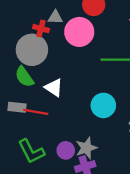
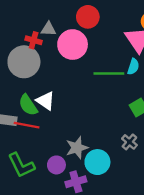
green semicircle: (24, 77) -> (28, 105), moved
cyan circle: (103, 105) -> (97, 162), moved
gray star: (86, 148) -> (77, 148), moved

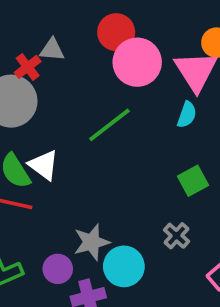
red cross: (34, 40) -> (28, 67), turned 35
pink circle: (73, 45) -> (137, 62), moved
green line: (109, 74) -> (109, 125), moved, turned -40

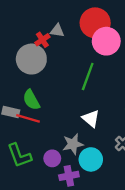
red circle: (116, 32) -> (95, 23), size x1.4
green line: (109, 125) -> (88, 77), turned -36
white triangle: (44, 165) -> (91, 119), moved

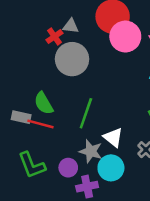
gray circle: (31, 59) -> (72, 59), moved
green line: (88, 77) -> (86, 113), moved
white triangle: (91, 119) -> (113, 137), moved
gray star: (73, 144) -> (91, 151), turned 30

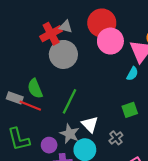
red cross: (54, 36) -> (51, 34), size x1.5

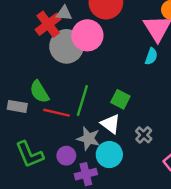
pink circle: (110, 41) -> (87, 35), moved
red line: (30, 106) -> (57, 113), moved
green square: (130, 110) -> (120, 99), moved, turned -35

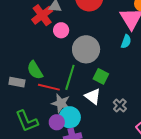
pink circle: (87, 35) -> (61, 30), moved, size x0.6
gray circle: (67, 46) -> (86, 49), moved
gray star: (88, 139) -> (61, 103), moved
cyan circle: (109, 155) -> (70, 117), moved

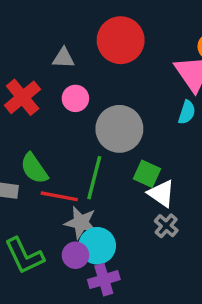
red cross: (42, 15) -> (23, 97), moved
white triangle: (93, 96) -> (161, 194), moved
gray cross: (120, 105) -> (166, 226), moved

